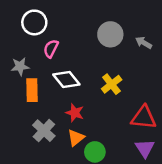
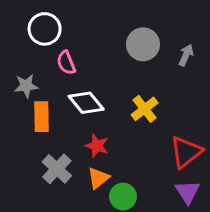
gray arrow: (144, 43) -> (186, 55), turned 84
pink semicircle: (51, 49) -> (66, 63), turned -48
red triangle: (144, 117) -> (186, 152), turned -44

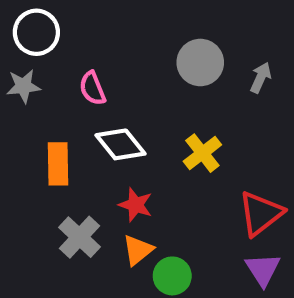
white circle: (45, 29) -> (36, 32), moved
gray star: (26, 86) -> (23, 86), moved

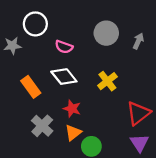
white circle: (36, 32) -> (35, 24), moved
pink semicircle: (92, 88) -> (64, 47), moved, turned -48
orange rectangle: (58, 164) -> (31, 87), turned -35

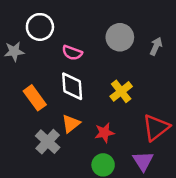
white diamond: (64, 77) -> (72, 86), turned 35
red star: (72, 109) -> (104, 133), moved, turned -30
orange triangle: (73, 133) -> (71, 124), moved
purple triangle: (139, 143) -> (143, 161), moved

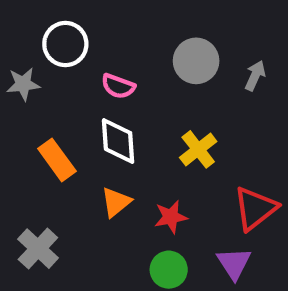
gray cross: (48, 142) -> (38, 249), moved

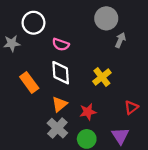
gray circle: (196, 61) -> (106, 18), moved
gray arrow: (255, 76) -> (120, 40), moved
red triangle: (255, 208) -> (131, 107), size x0.6
gray cross: (38, 249) -> (57, 128), moved

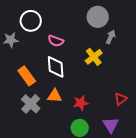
yellow cross: (102, 77) -> (94, 57), moved
orange triangle: (60, 104) -> (55, 96), turned 42
gray cross: (57, 128) -> (31, 104), moved

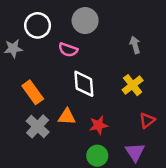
gray circle: (98, 17) -> (85, 21), moved
gray arrow: (111, 37) -> (135, 45), turned -40
yellow cross: (94, 57) -> (133, 85), moved
white diamond: (56, 67) -> (84, 84), moved

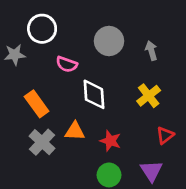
gray circle: (85, 21) -> (109, 41), moved
pink semicircle: (68, 50) -> (67, 64), moved
red star: (98, 125) -> (110, 141), turned 30

